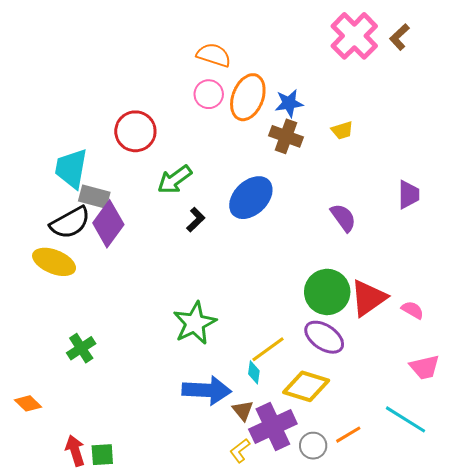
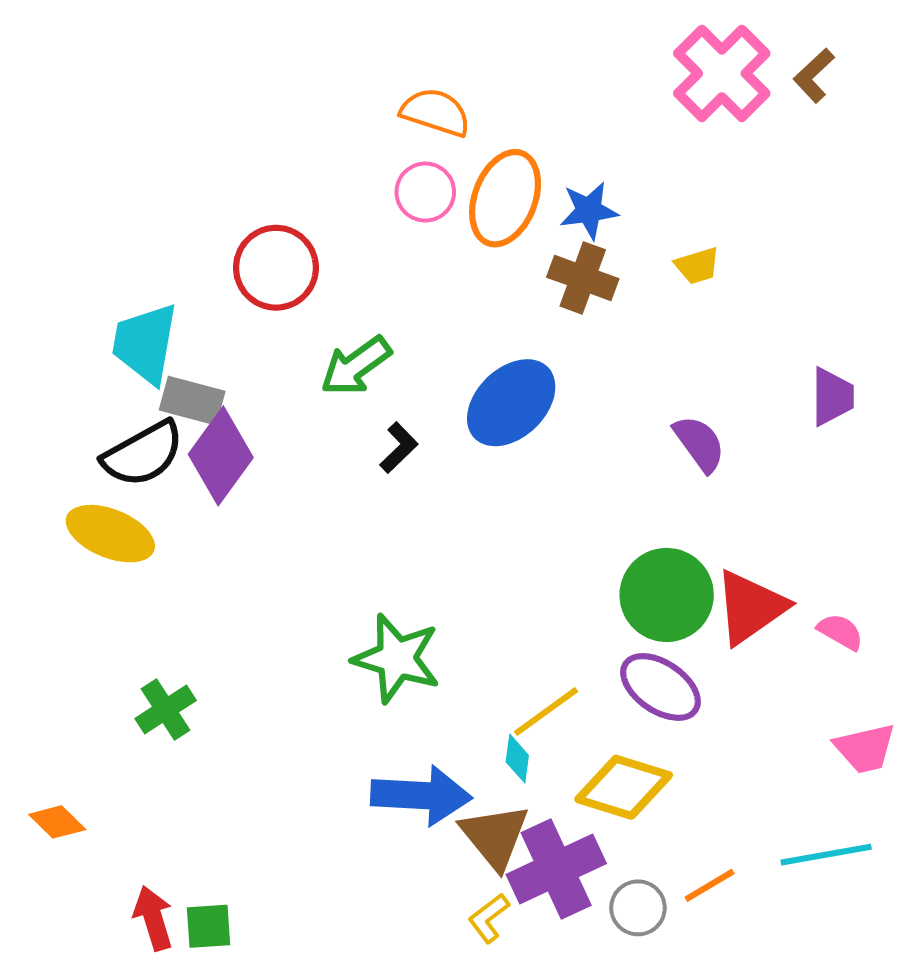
green star: (195, 323) -> (397, 658), turned -30
brown triangle: (243, 410) -> (495, 836), size x1.6
cyan line: (405, 419) -> (826, 855), turned -42

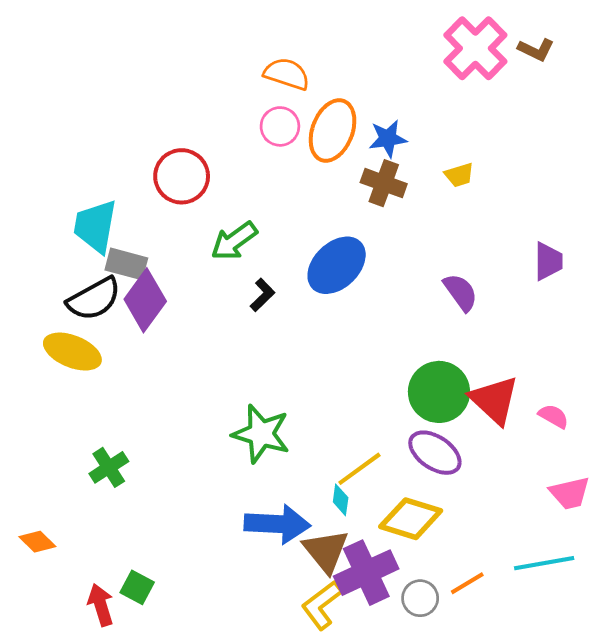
brown L-shape: (814, 75) -> (536, 50), turned -111
red triangle: (750, 607) -> (494, 400), turned -42
yellow L-shape: (489, 918) -> (322, 605), size x1.5
green square: (208, 926) -> (137, 587), moved, turned 32

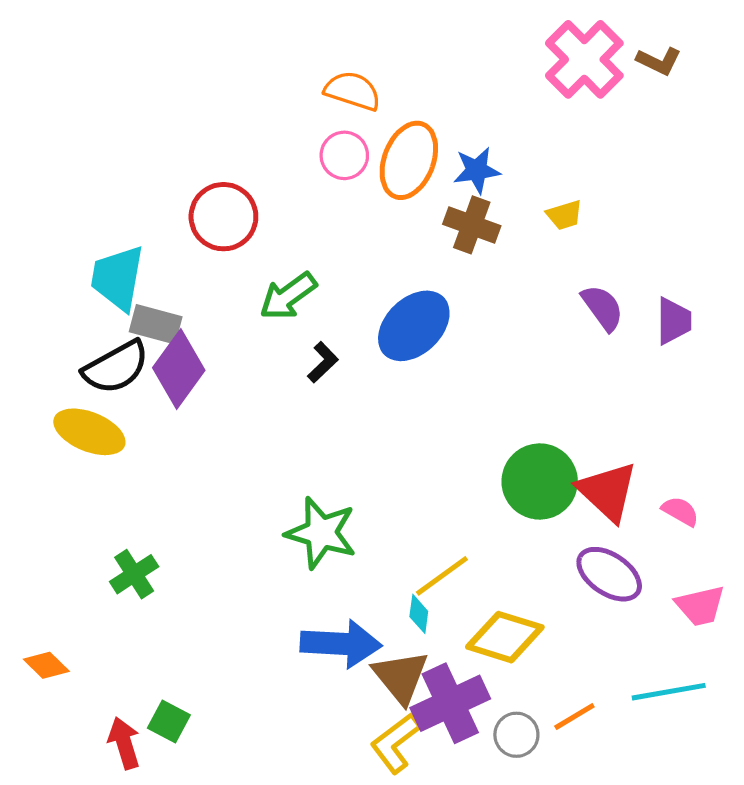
purple semicircle: (461, 292) -> (603, 308), moved
purple ellipse: (435, 453) -> (609, 574), moved

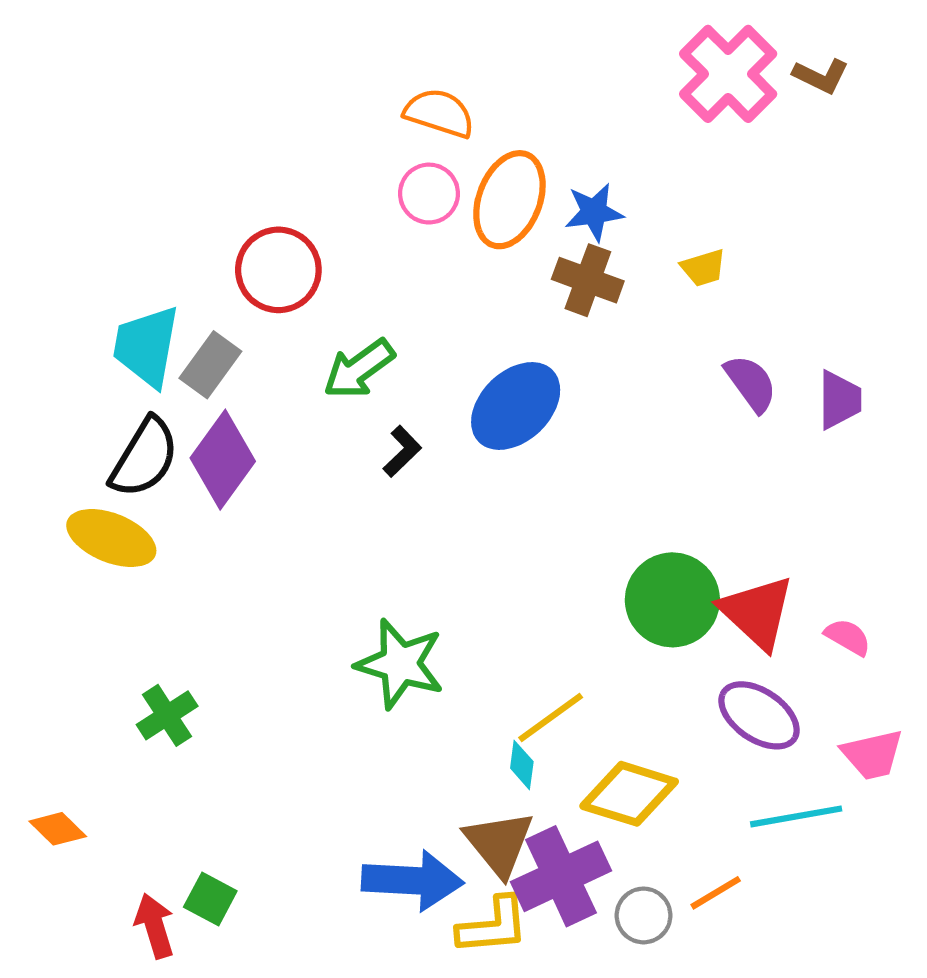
gray rectangle: (156, 324) -> (210, 365), moved, turned -69
black semicircle: (116, 367) -> (144, 458), turned -30
blue arrow: (341, 644) -> (412, 880), moved
cyan line: (669, 692) -> (796, 816), moved
yellow L-shape: (396, 743) -> (493, 926), turned -148

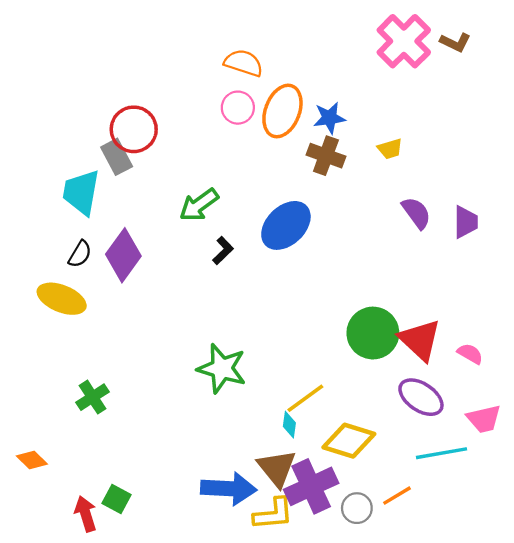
red circle: (278, 270) -> (134, 129), moved
gray rectangle: (210, 365) -> (117, 157), moved, turned -64
black semicircle: (144, 458) -> (80, 254), size x0.6

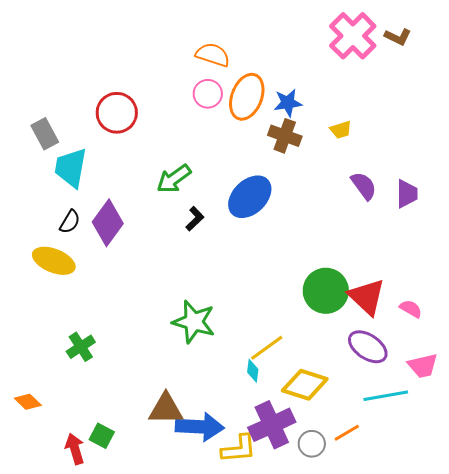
gray rectangle: (117, 157) -> (45, 134), moved
brown triangle: (277, 468) -> (166, 409), moved, turned -51

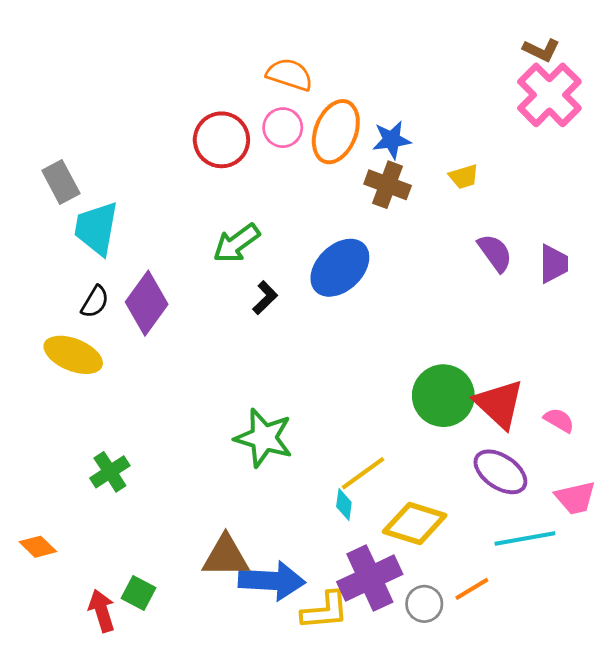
pink cross: (353, 36) -> (549, 95), moved
red circle: (117, 113) -> (221, 140), moved

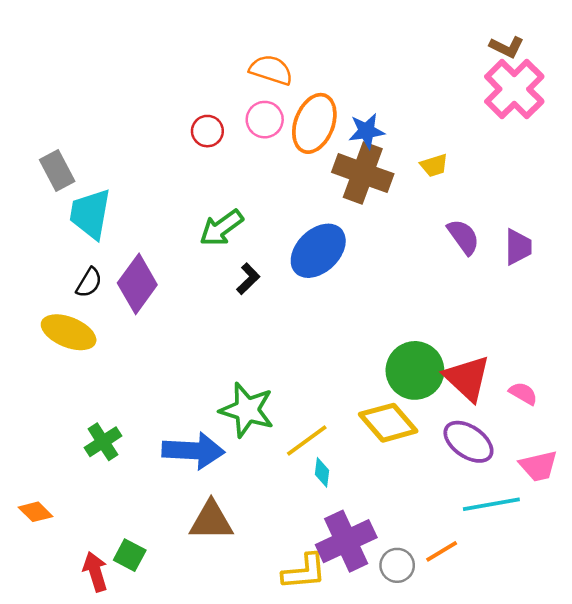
red circle: (221, 140) -> (207, 131), size x0.6
brown cross: (388, 185) -> (363, 173), size x1.4
yellow line: (363, 473) -> (307, 441), moved
yellow diamond: (415, 524) -> (388, 423), moved, turned 32
blue arrow: (272, 581) -> (193, 451), moved

